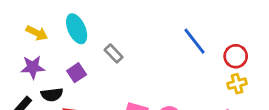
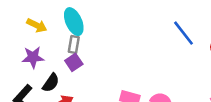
gray rectangle: (114, 53) -> (74, 45), moved, turned 54
black semicircle: (52, 95) -> (51, 83), turned -48

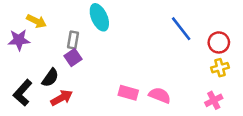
cyan ellipse: (74, 22) -> (99, 17), moved
purple star: (33, 57) -> (19, 40), moved

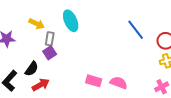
yellow arrow: (36, 21) -> (37, 24), moved

